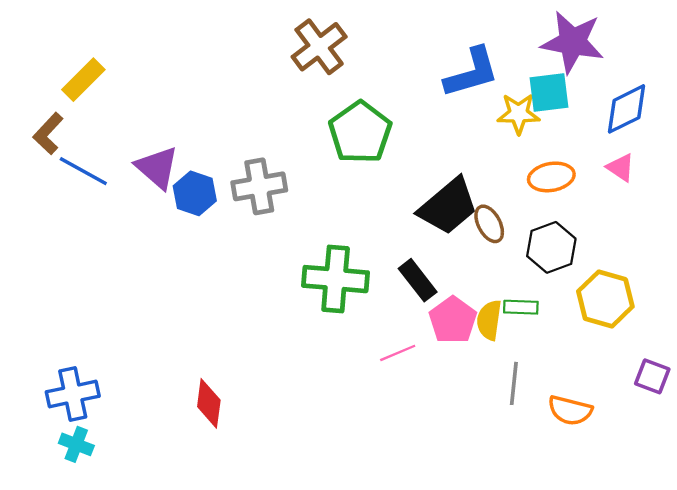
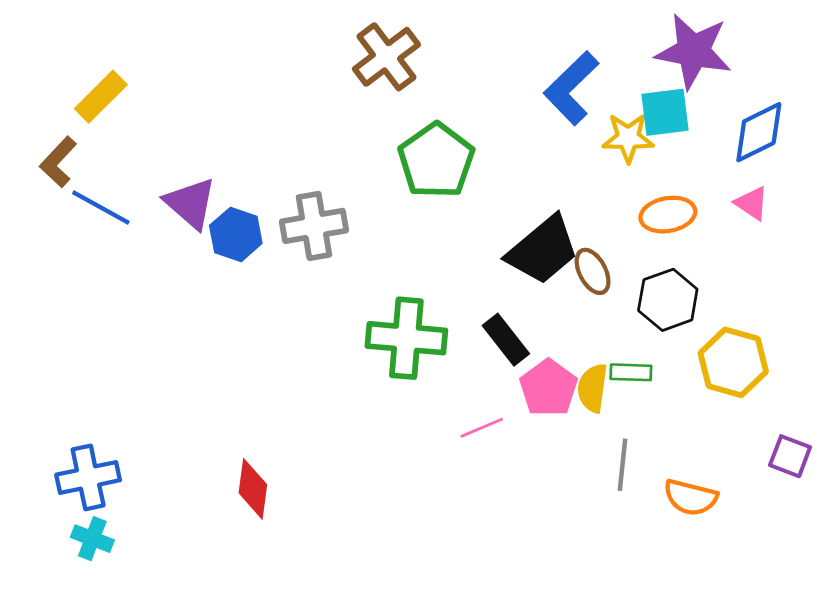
blue L-shape: (472, 73) -> (571, 88), turned 152

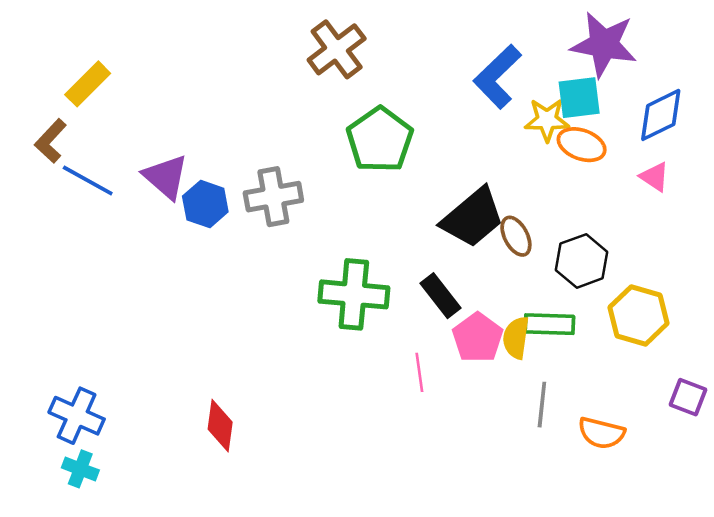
orange ellipse: (668, 215) -> (582, 145), moved, turned 30
green rectangle: (631, 372) -> (549, 324), size x1.4
pink line: (482, 428) -> (419, 372), turned -75
blue cross: (88, 477) -> (77, 416), turned 36

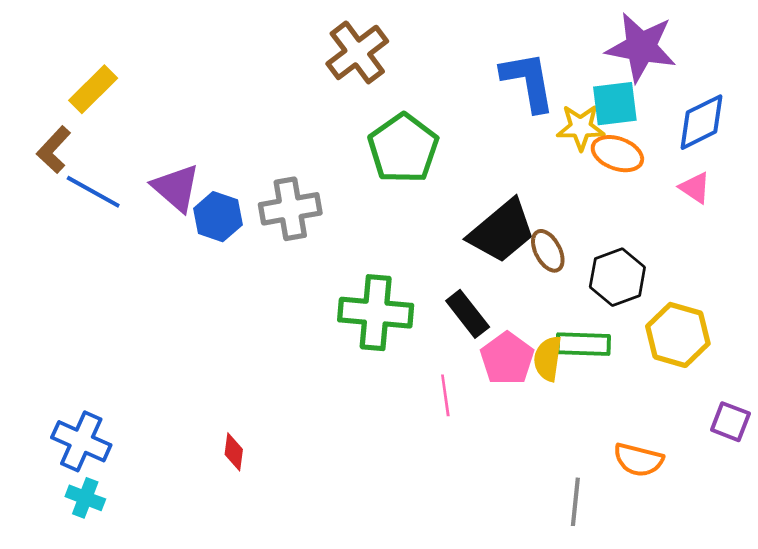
blue L-shape: (497, 77) -> (528, 81), turned 124
gray line: (542, 405) -> (575, 502), moved
red diamond: (220, 426) -> (234, 452), size x0.7

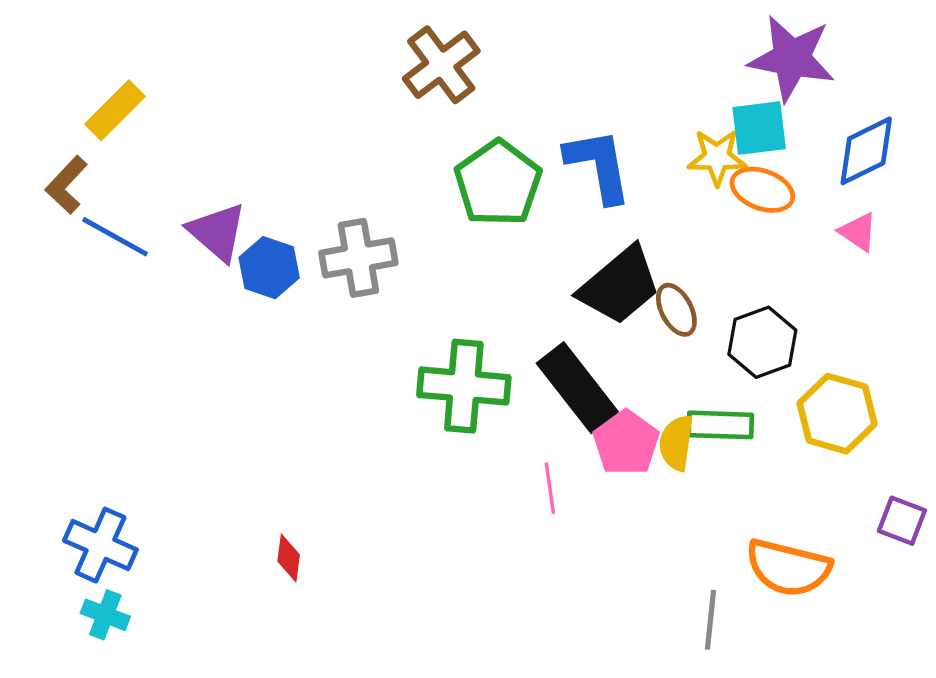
blue L-shape: (528, 81) -> (599, 165), moved
black rectangle: (468, 314) -> (577, 388), size x1.5
orange semicircle: (638, 460) -> (788, 568), size x1.4

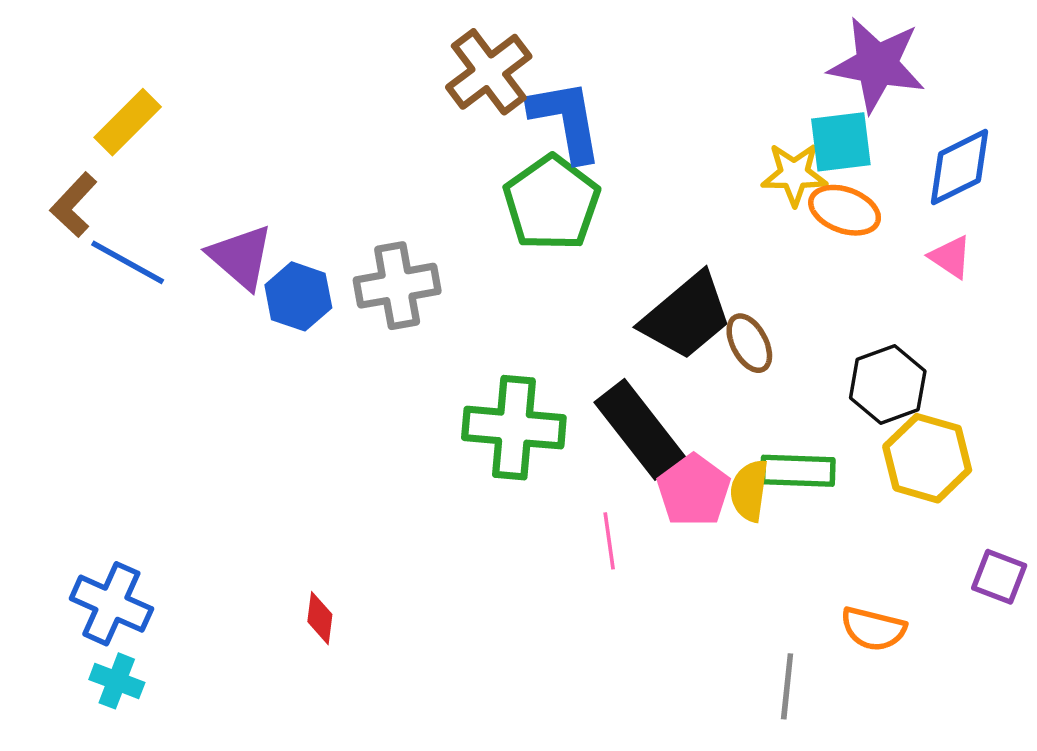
blue L-shape: (599, 165) -> (566, 120), moved
black hexagon: (762, 342) -> (888, 384), moved
orange semicircle: (788, 568) -> (873, 629), size x0.7

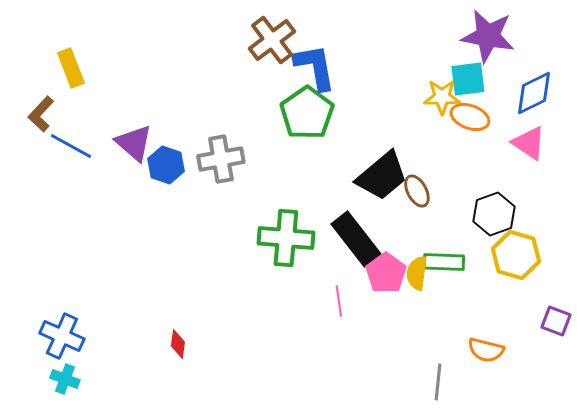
yellow rectangle: (128, 122) -> (71, 68), turned -66
pink triangle: (951, 257) -> (529, 143), size x1.4

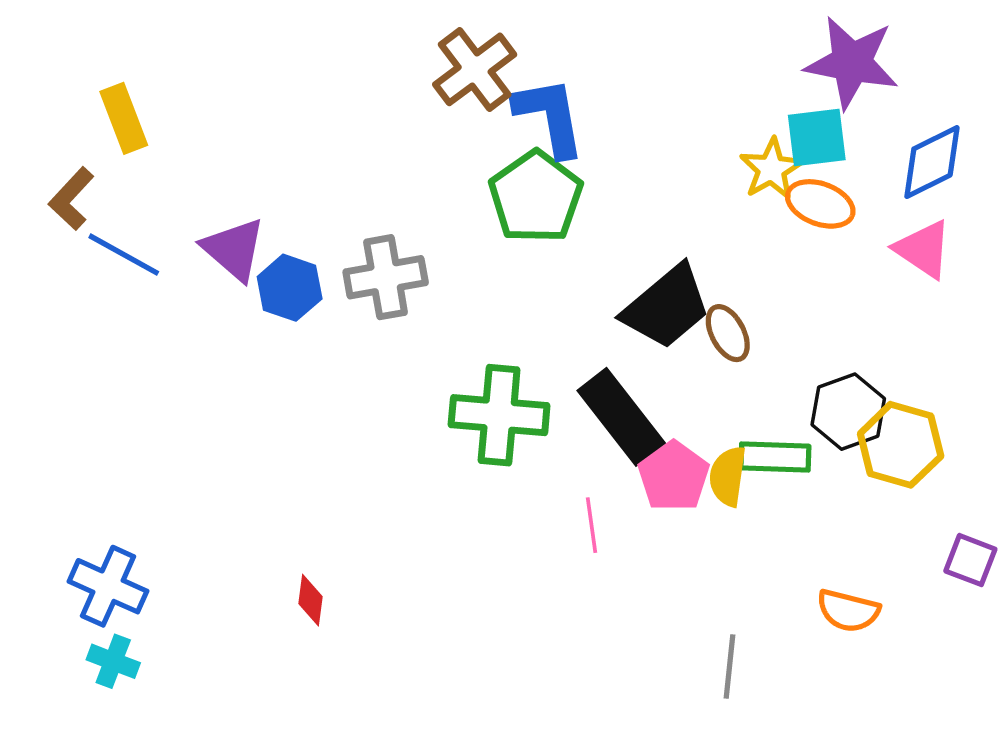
yellow star: (442, 97) -> (771, 169), turned -30
black hexagon: (494, 214) -> (848, 412), moved
gray line: (438, 382) -> (729, 667), moved

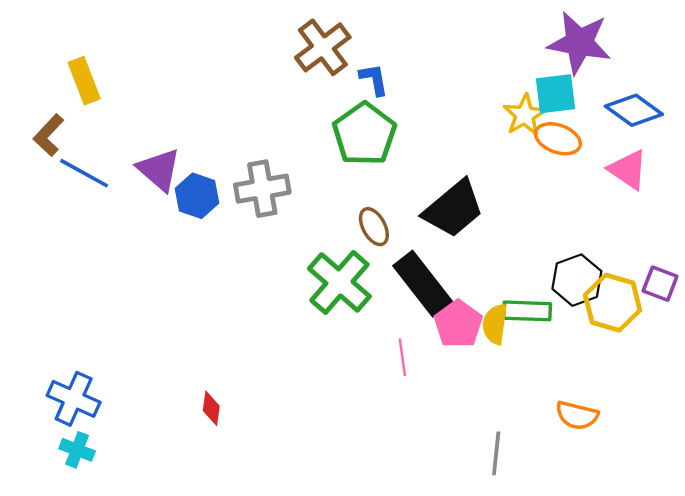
blue L-shape: (550, 117) -> (374, 79), size x0.6
blue diamond: (932, 162) -> (634, 110), turned 62
brown ellipse: (728, 333) -> (374, 227), moved
green cross: (499, 415) -> (339, 282), turned 36
purple square: (970, 560) -> (660, 284), moved

